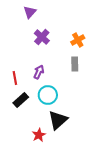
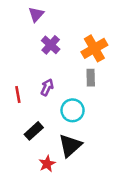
orange cross: (78, 40) -> (94, 48), size x1.5
cyan circle: (48, 95) -> (73, 110), moved
black rectangle: (21, 100) -> (34, 131), moved

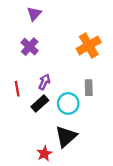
purple cross: (51, 45) -> (30, 47), moved
gray rectangle: (91, 78) -> (89, 88), moved
black rectangle: (34, 131) -> (40, 103), moved

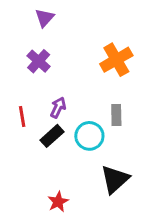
black triangle: (66, 136) -> (115, 179), moved

